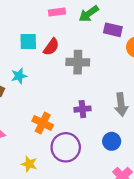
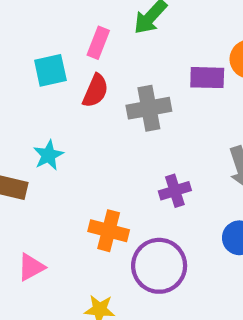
pink rectangle: (57, 12) -> (98, 43), moved, turned -49
purple rectangle: (113, 30) -> (207, 78), moved
cyan square: (28, 42) -> (50, 70), moved

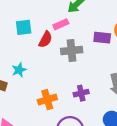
pink rectangle: (98, 43) -> (61, 24), moved, turned 40
orange cross: (109, 231) -> (47, 100), moved, turned -36

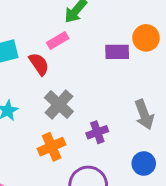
red semicircle: (45, 39) -> (39, 64), turned -56
gray cross: (72, 51) -> (59, 105), moved, turned -35

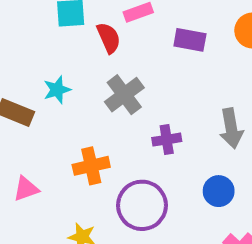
purple rectangle: (117, 52) -> (190, 40), moved
orange cross: (52, 147) -> (91, 166), moved

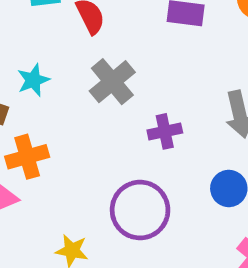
orange cross: (91, 166) -> (27, 157), moved

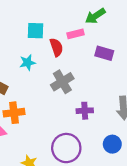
cyan star: (33, 80) -> (28, 63), moved

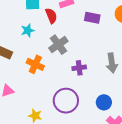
orange cross: (14, 113) -> (35, 64), moved, turned 36
blue circle: (112, 144) -> (104, 102), moved

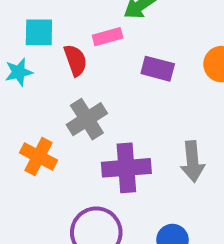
cyan star: (28, 30) -> (19, 72), moved
purple cross: (79, 68) -> (126, 168), size x1.6

